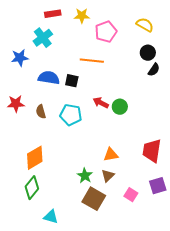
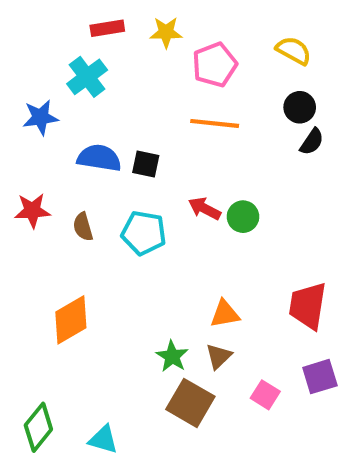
orange line: (92, 61) -> (215, 123), moved
green diamond: (32, 188) -> (38, 427), moved

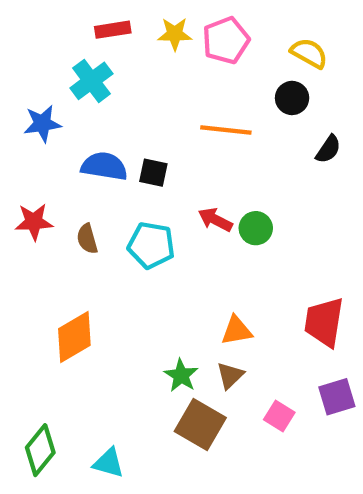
pink pentagon: (215, 65) -> (226, 40), moved
black circle: (300, 107) -> (292, 98), moved

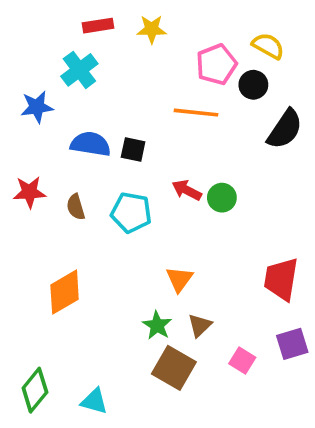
pink pentagon: (226, 40) -> (216, 64), moved
black semicircle: (328, 149) -> (285, 129), size x1.6
orange triangle: (237, 331) -> (179, 279), moved, turned -44

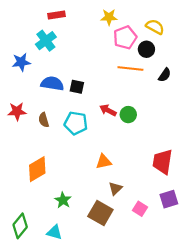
yellow star: (152, 29) -> (109, 17), moved
orange line: (196, 113) -> (130, 69), moved
black semicircle: (285, 129) -> (165, 75), size x0.6
orange triangle: (179, 279) -> (104, 162), turned 42
green star: (157, 325) -> (63, 200), moved

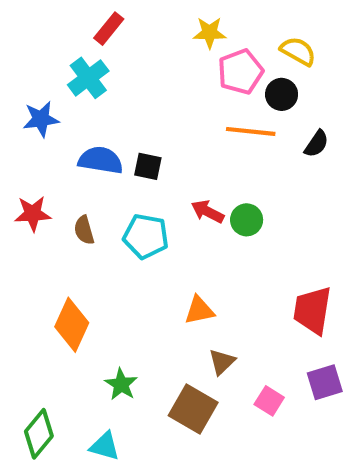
red rectangle: (57, 15) -> (109, 29), turned -42
orange diamond: (37, 169) -> (72, 325), turned -35

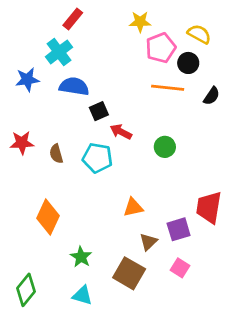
blue semicircle: (101, 160) -> (74, 86), moved
black square: (148, 166) -> (99, 111), turned -36
red arrow: (207, 212) -> (121, 132), moved
purple square: (325, 382) -> (179, 229), moved
cyan triangle: (105, 446) -> (82, 295), moved

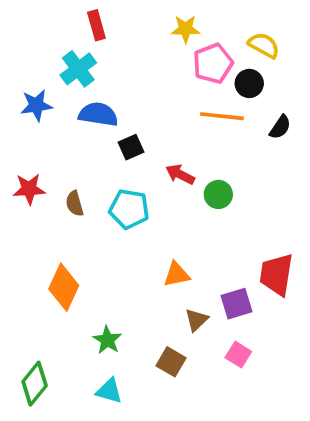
red rectangle: (73, 19) -> (96, 25), turned -55
red arrow: (121, 132) -> (180, 174), moved
brown square: (129, 273) -> (171, 362), size x0.7

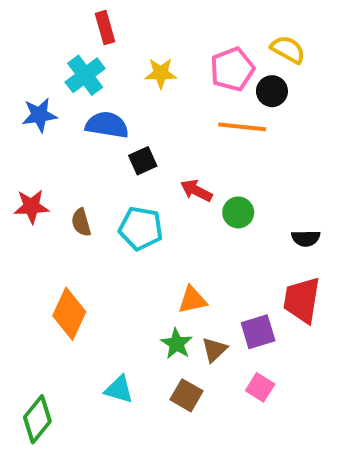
yellow star: (186, 29) -> (161, 73), moved
black semicircle: (280, 127) -> (306, 238), moved, turned 55
green star: (107, 340) -> (177, 344), moved
cyan triangle: (109, 391) -> (119, 389), moved

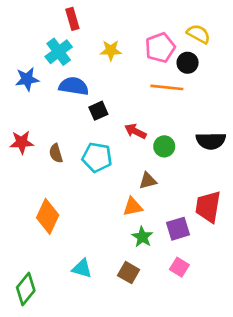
black semicircle: (306, 238) -> (211, 141), moved, size x1.5
green star: (177, 344) -> (142, 237), moved
brown triangle: (214, 350) -> (148, 181), moved, turned 30

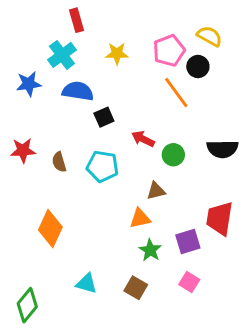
orange line: (167, 87) -> (176, 93), turned 48

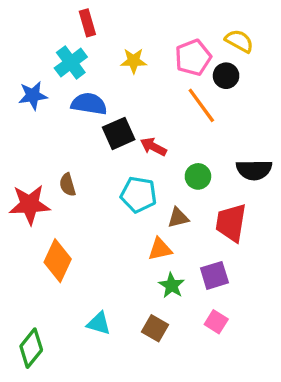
black square: (104, 117) -> (119, 133), size x1.4
red arrow: (143, 139) -> (153, 147), moved
red star: (23, 150) -> (30, 204), moved, size x1.4
cyan pentagon: (102, 166) -> (139, 195), moved
red trapezoid: (220, 218) -> (231, 223), moved

